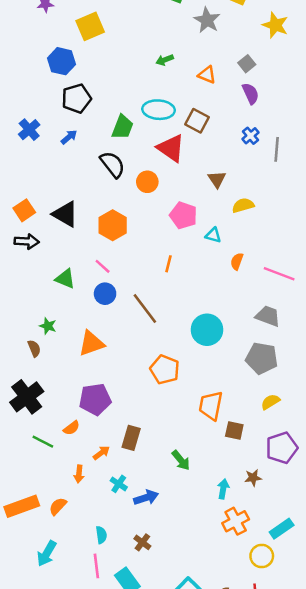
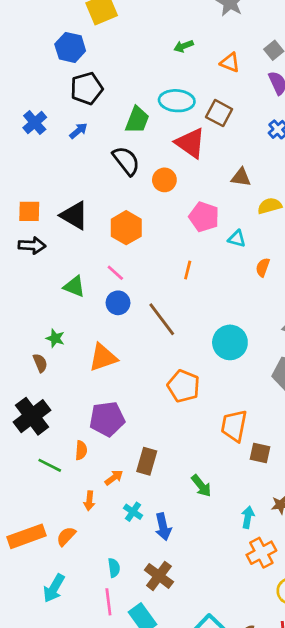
brown triangle: (217, 179) -> (241, 177), turned -48
orange square: (24, 210) -> (29, 211), turned 35
orange semicircle: (71, 428) -> (81, 450), turned -49
blue arrow: (146, 498) -> (163, 527), turned 95
brown cross: (142, 542) -> (159, 576), size x1.5

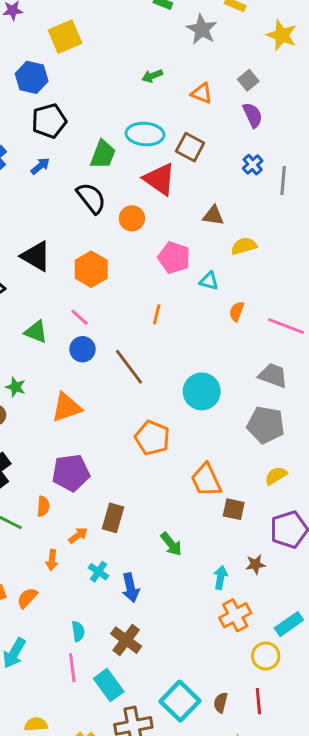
orange trapezoid: (234, 426) -> (206, 480), turned -36

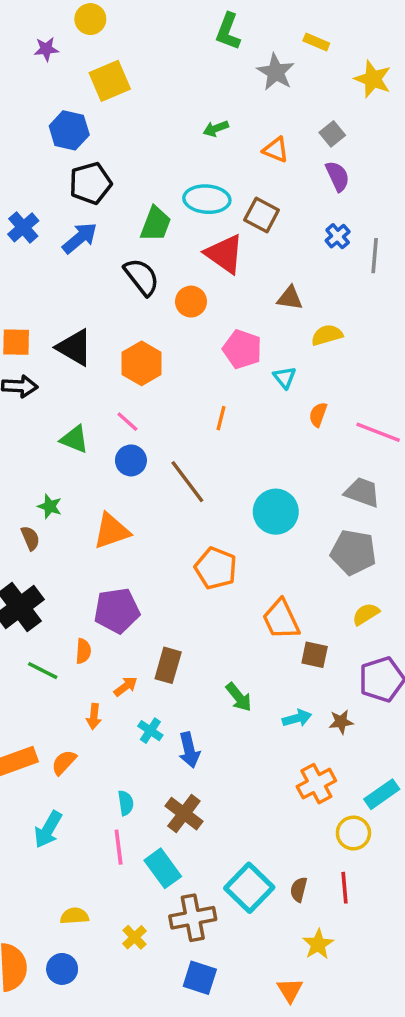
blue arrow: (40, 166) -> (80, 238), size x1.5
cyan triangle: (209, 281) -> (285, 377), turned 36
cyan arrow: (221, 578) -> (297, 718), moved, turned 65

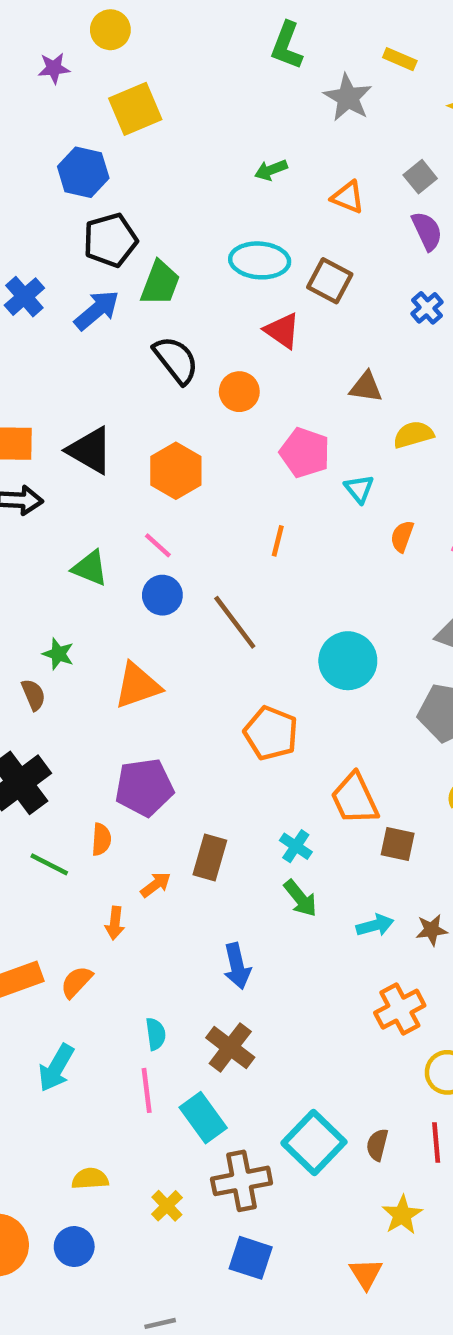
green trapezoid: (156, 224) -> (160, 283), moved
red triangle: (225, 254) -> (282, 331), size x0.7
cyan cross: (150, 731) -> (296, 846), moved

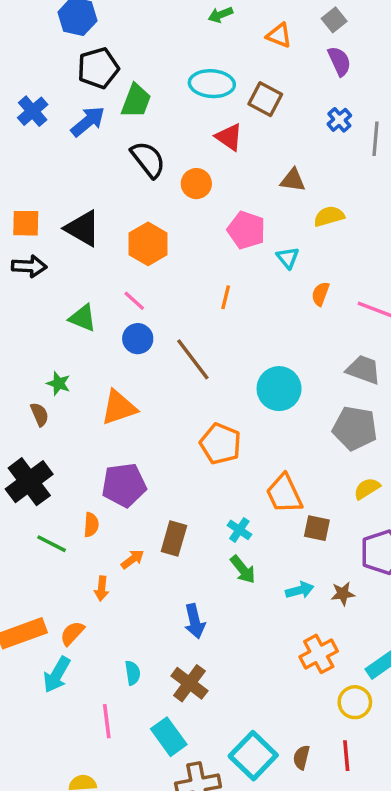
cyan arrow: (56, 1068) -> (57, 675), moved
pink line: (147, 1090) -> (107, 721), moved

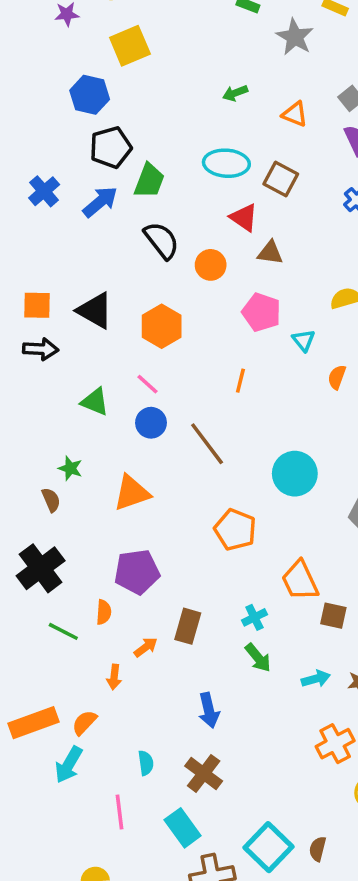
brown triangle: (293, 180) -> (270, 253), moved
cyan cross: (239, 530) -> (254, 617), turned 30

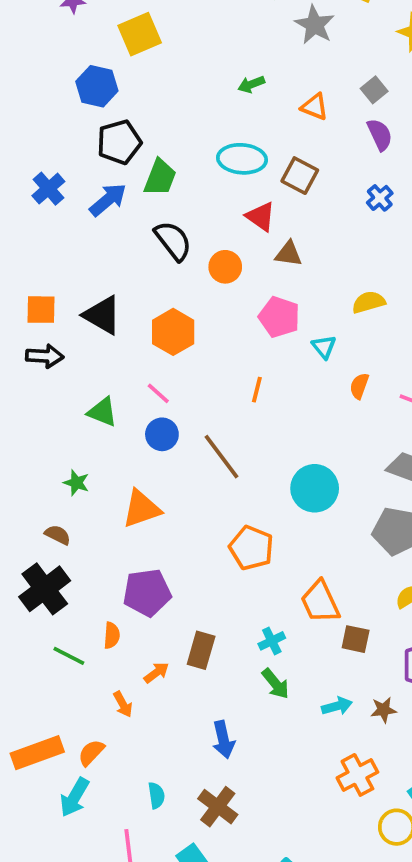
brown semicircle: (51, 500) -> (58, 535), moved, turned -40
orange arrow: (114, 677) -> (123, 704), turned -35

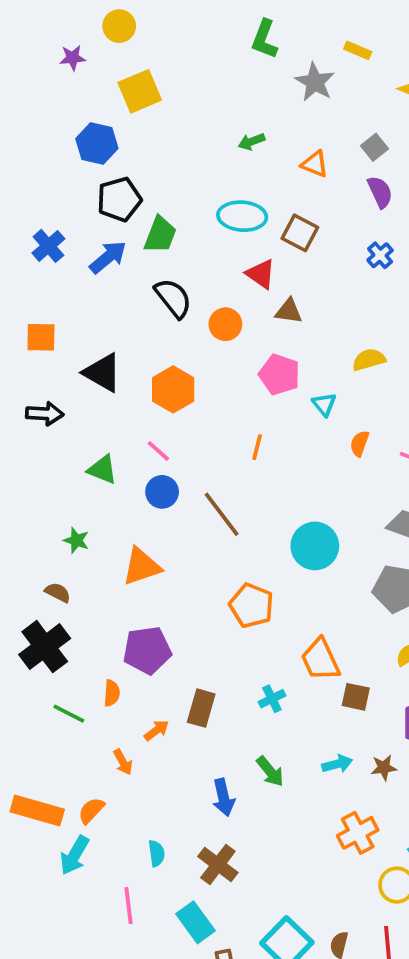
orange square: (41, 310) -> (41, 337), moved
green arrow: (276, 684) -> (270, 771), moved
orange rectangle: (37, 753) -> (37, 810), turned 36

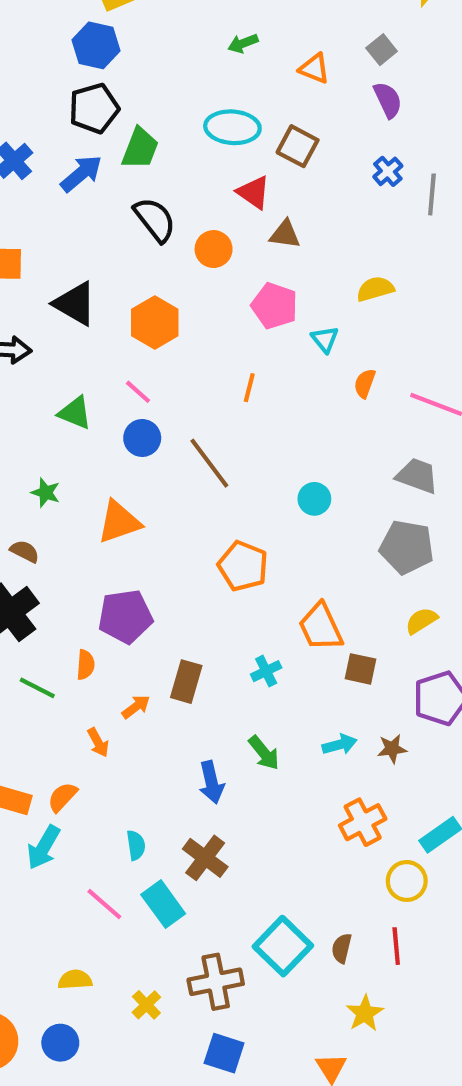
blue hexagon: (97, 143) -> (96, 45), moved
cyan circle: (315, 546) -> (314, 499), size x0.6
pink line: (129, 906) -> (104, 904), turned -42
cyan rectangle: (196, 922) -> (163, 904), moved

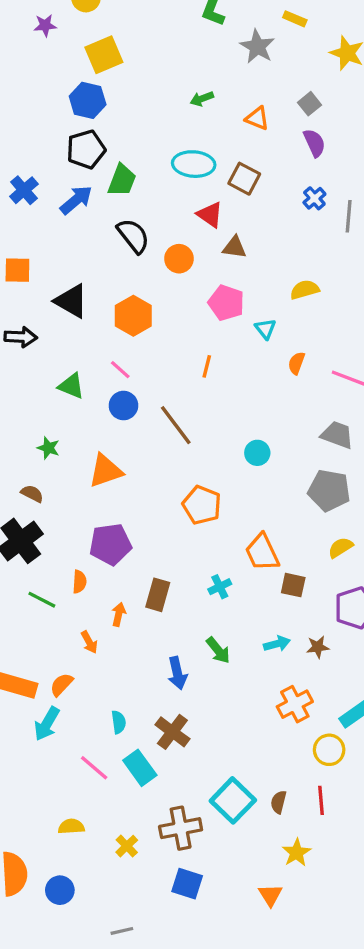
orange arrow: (136, 707) -> (119, 614), turned -40
blue circle: (60, 1043) -> (60, 890), moved

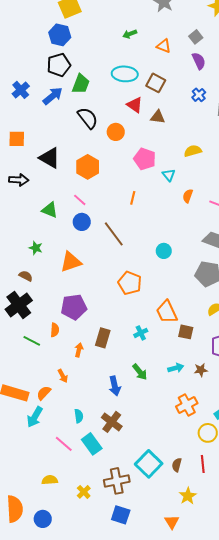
brown triangle: (234, 247) -> (158, 117), moved
orange arrow: (89, 642) -> (63, 376), moved

